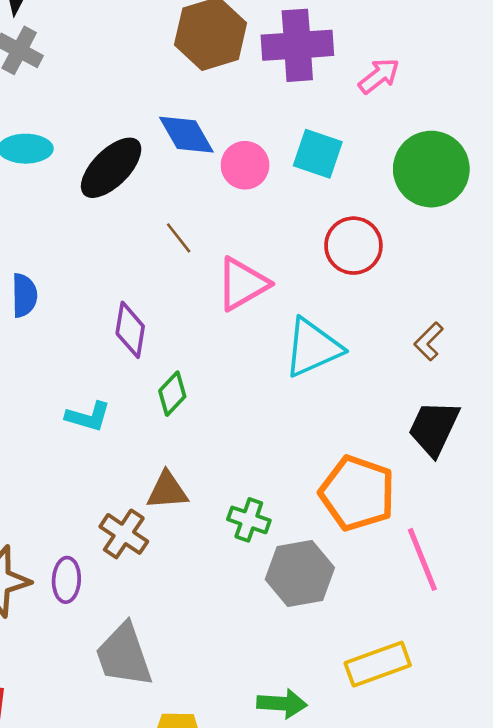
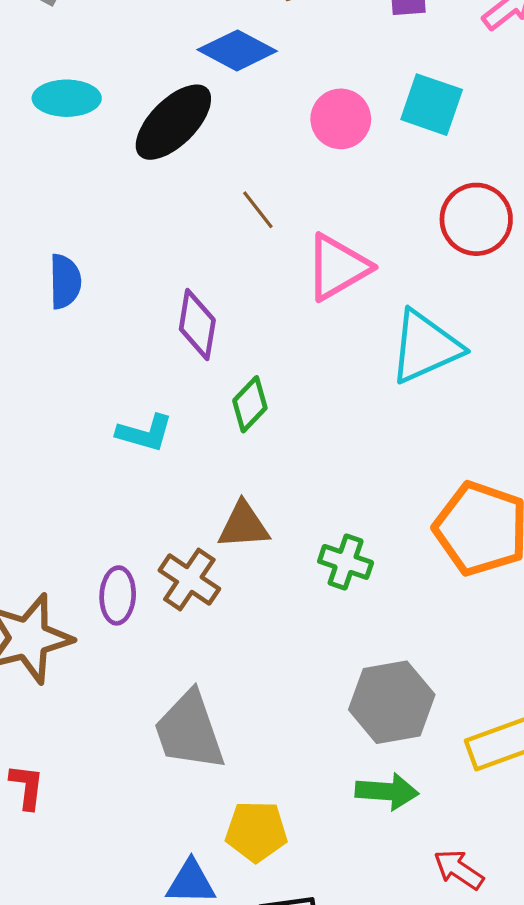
blue diamond: (186, 135) -> (237, 50), moved, turned -32
gray hexagon: (300, 573) -> (392, 702), moved
purple ellipse: (66, 580) -> (118, 595), moved

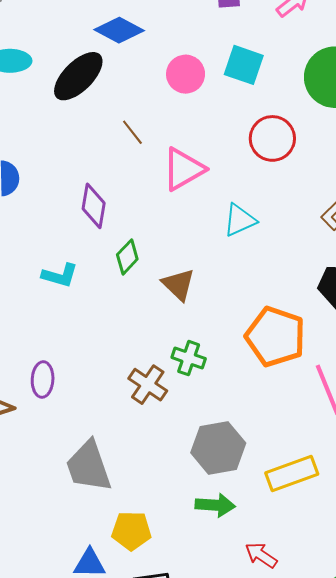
cyan triangle: (425, 347) -> (240, 220), size x0.7
brown triangle: (244, 525) -> (178, 285), moved, turned 48
brown cross: (189, 580) -> (148, 385), moved

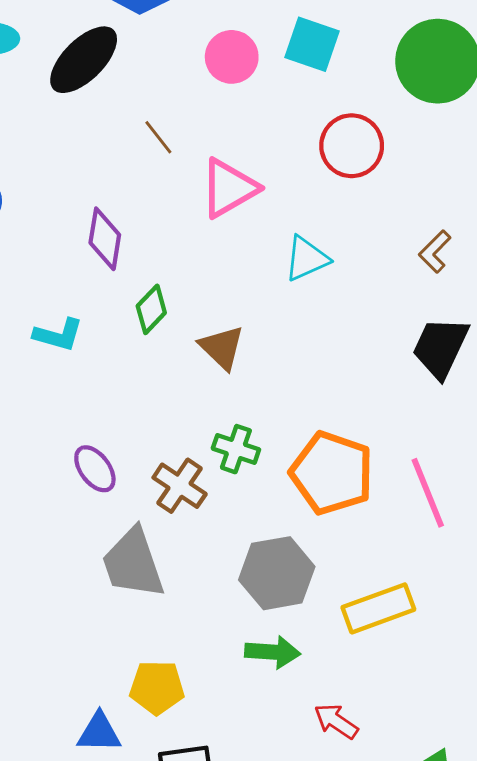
orange pentagon: (275, 337) -> (332, 473), moved
purple ellipse: (43, 380) -> (95, 469), moved, turned -40
gray trapezoid: (89, 466) -> (133, 563), moved

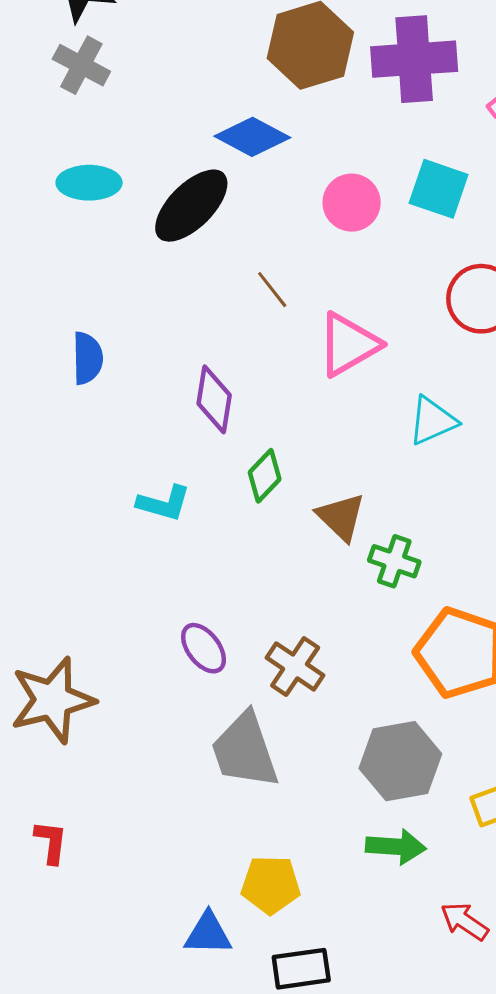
green cross: (236, 449) -> (394, 561), moved

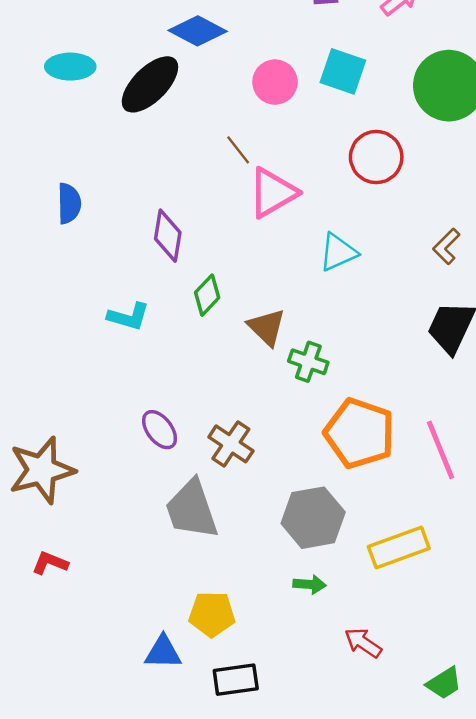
brown line: (272, 290) -> (238, 150), moved
red L-shape: (51, 842) -> (50, 563), moved, turned -75
green arrow: (396, 847) -> (310, 584), size x0.7

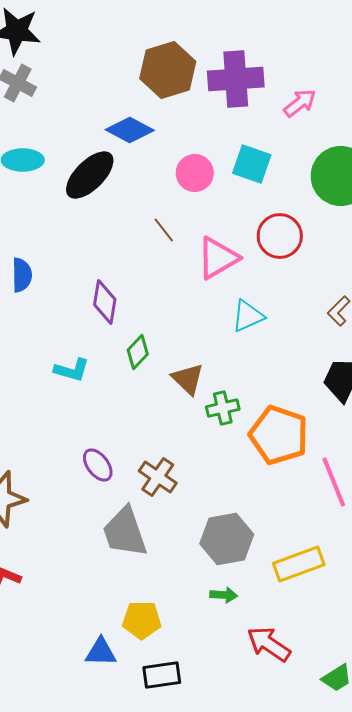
pink triangle: (273, 193) -> (218, 258), moved
green cross: (308, 362) -> (223, 408), turned -32
orange pentagon: (360, 433) -> (279, 435), moved
red arrow: (363, 643) -> (269, 644), size x1.4

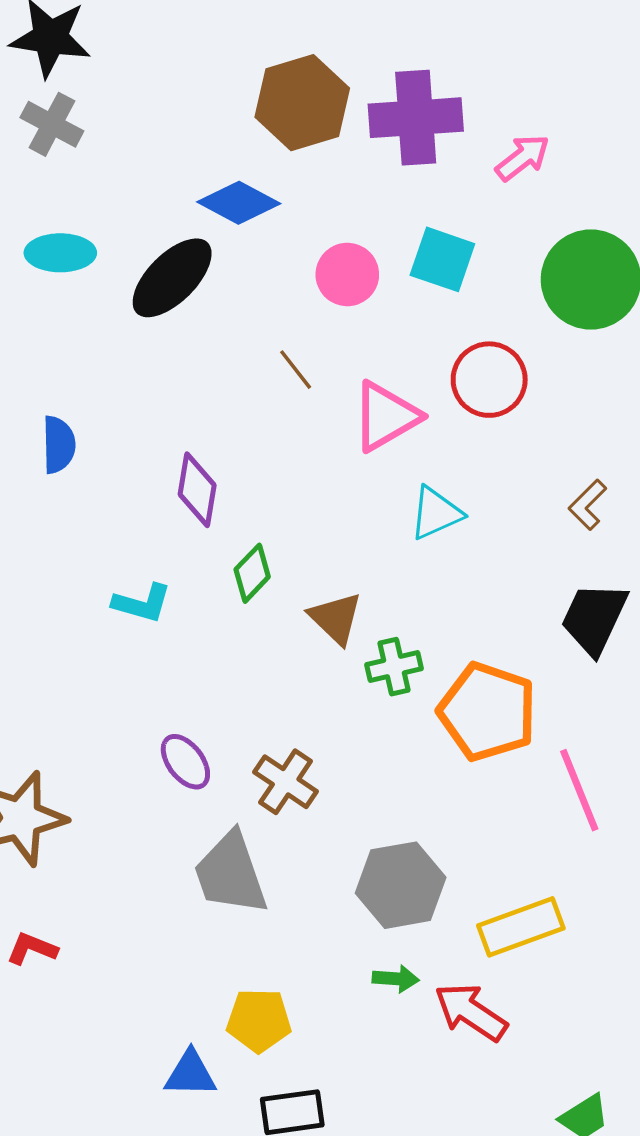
red arrow: (269, 644) -> (471, 1012), moved

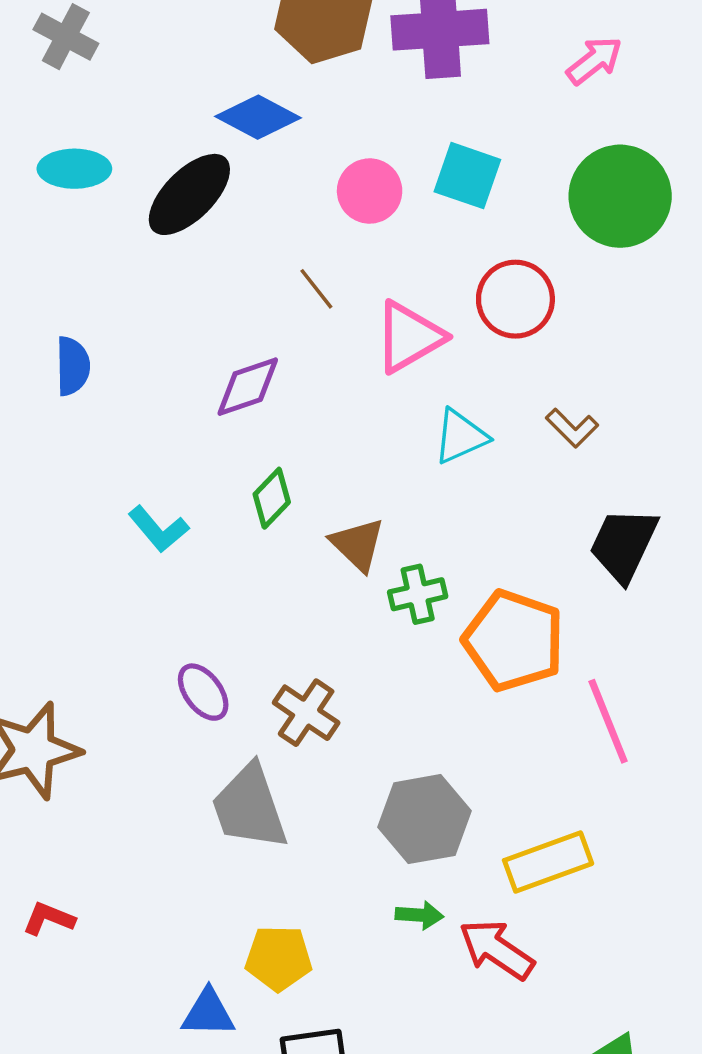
pink arrow: (523, 158) -> (594, 61), moved
purple diamond: (197, 490) -> (248, 387), moved, turned 62
brown L-shape: (588, 505) -> (572, 428), moved, turned -90
cyan L-shape: (142, 603) -> (158, 529), turned 34
red L-shape: (32, 949) -> (49, 919), moved

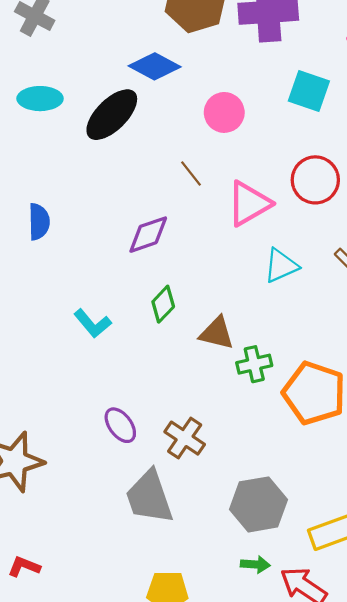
cyan square: (467, 176) -> (309, 91), moved
brown triangle: (358, 545) -> (217, 333), turned -30

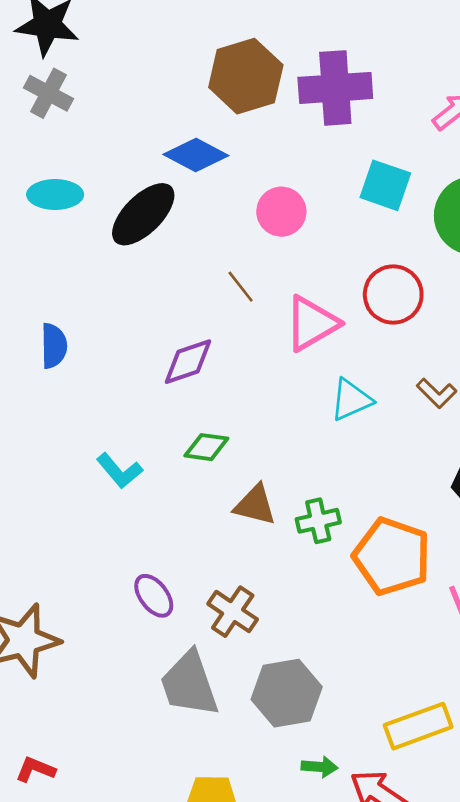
green diamond: (163, 304) -> (206, 447), turned 54
brown triangle: (217, 333) -> (255, 505), moved
gray hexagon: (259, 504) -> (287, 693), moved

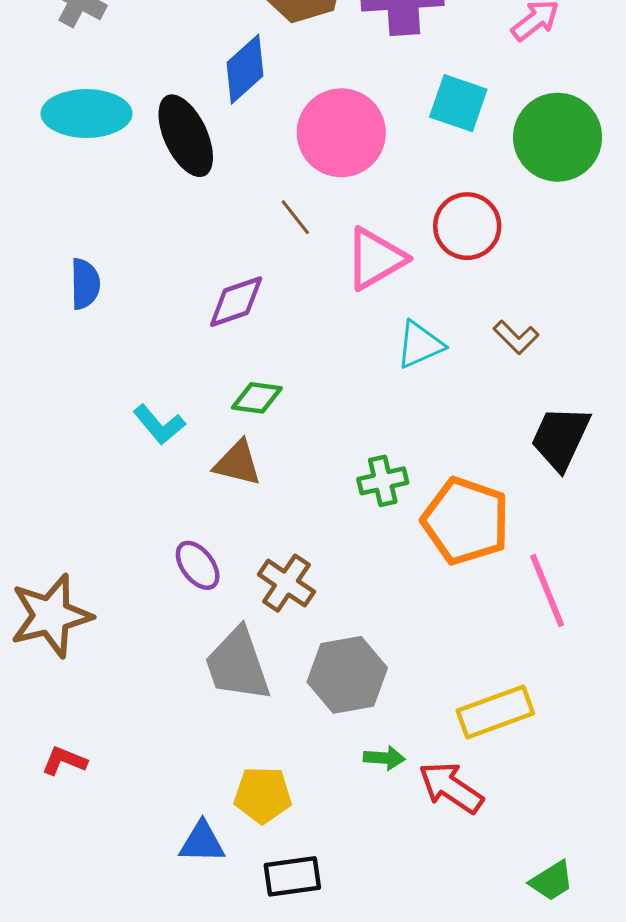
blue diamond: (196, 155) -> (245, 69), turned -70
cyan ellipse: (55, 195) -> (86, 114), size x1.4
pink circle: (281, 212) -> (341, 133), size x1.6
black ellipse: (143, 214) -> (186, 136), turned -70
brown triangle: (255, 505) -> (238, 463), moved

